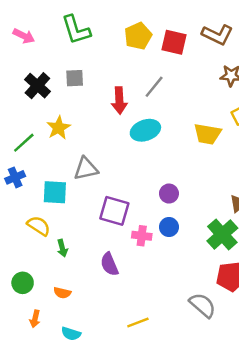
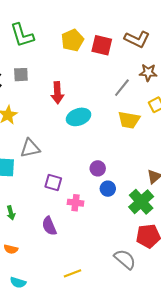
gray line: (154, 87) -> (122, 88), moved
purple square: (114, 211) -> (53, 183), size x0.7
blue circle: (169, 227) -> (108, 189), moved

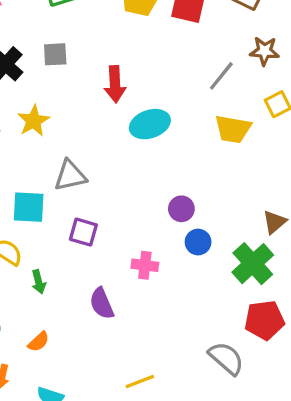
purple square: (53, 183) -> (83, 232), moved
orange semicircle: (11, 249) -> (39, 342), turned -56

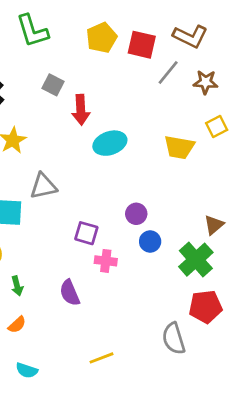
gray square: (55, 54) -> (53, 85), moved, turned 30
gray line: (221, 76) -> (168, 72), moved
purple square: (83, 232) -> (86, 233), moved
green arrow: (39, 282) -> (17, 286), moved
gray semicircle: (226, 358) -> (174, 339), turned -148

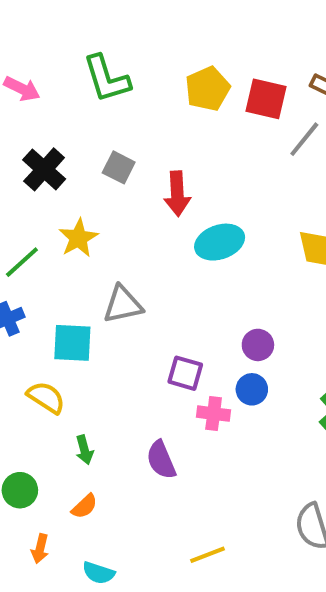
gray square: (53, 85) -> (119, 167), moved
blue circle: (150, 242) -> (252, 389), moved

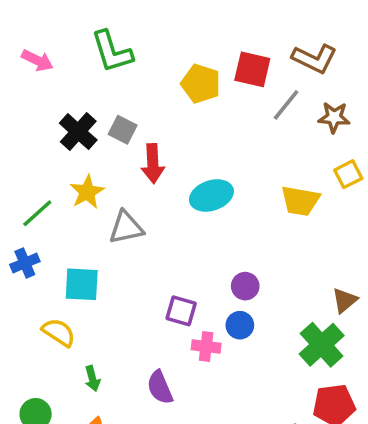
yellow pentagon: (207, 89) -> (201, 84), moved, turned -30
black cross: (44, 169) -> (78, 132), moved
red arrow: (177, 194) -> (153, 164), moved
gray triangle: (123, 305) -> (126, 227), moved

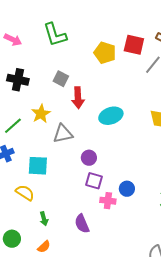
black cross: (78, 132) -> (18, 80), moved, turned -30
purple circle: (245, 286) -> (89, 158), moved

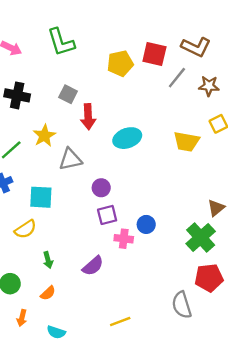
yellow pentagon: (105, 53) -> (120, 63), turned -30
purple square: (94, 181) -> (107, 215), turned -30
yellow semicircle: (25, 193) -> (25, 229), turned 114
purple semicircle: (82, 224) -> (93, 266), turned -108

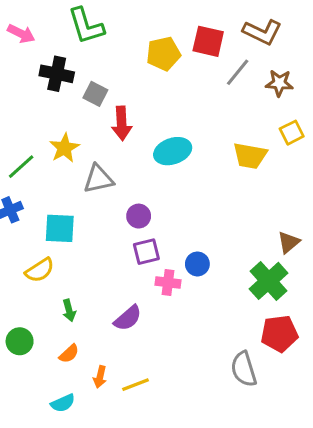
black cross: (17, 95) -> (57, 74), moved
orange arrow: (22, 318) -> (100, 377), moved
yellow line: (120, 322) -> (136, 385), moved
cyan semicircle: (56, 332) -> (63, 403), moved, turned -42

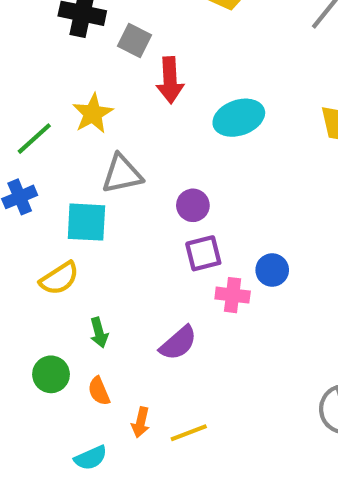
gray triangle: (98, 179) -> (122, 174), moved
green circle: (20, 341) -> (51, 374), moved
orange semicircle: (69, 354) -> (99, 391), turned 110

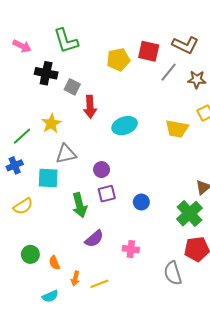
yellow semicircle: (59, 278) -> (23, 206), moved
pink cross: (233, 295) -> (131, 249), moved
green arrow: (99, 333) -> (80, 205), moved, size x1.6

